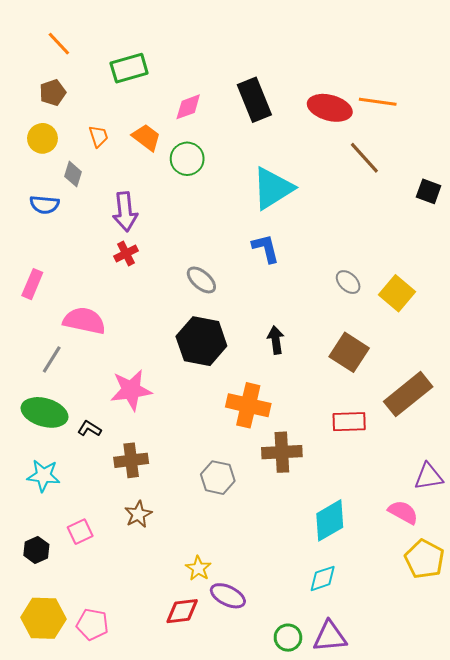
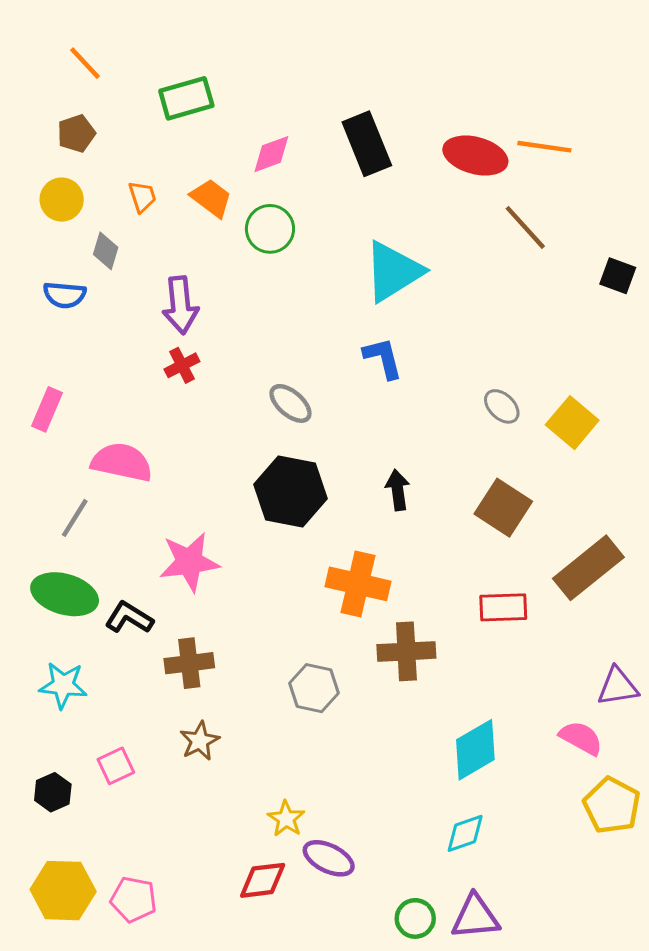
black L-shape: (89, 429) -> (129, 618), size x1.4

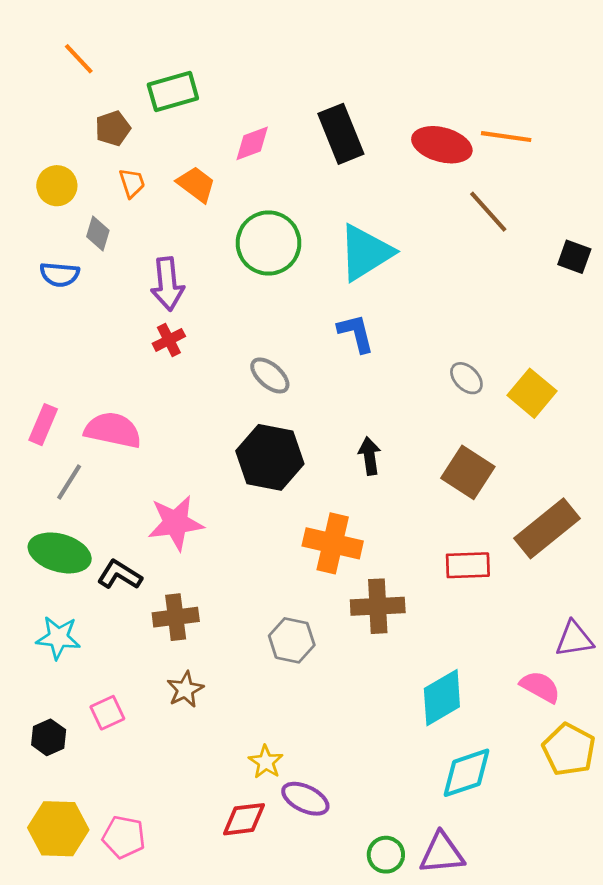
brown pentagon: (76, 133) -> (113, 128), moved
green circle: (270, 229) -> (269, 243), moved, size x1.4
pink rectangle: (47, 409) -> (43, 425), moved
cyan diamond: (465, 833) -> (466, 773), moved, size x1.4

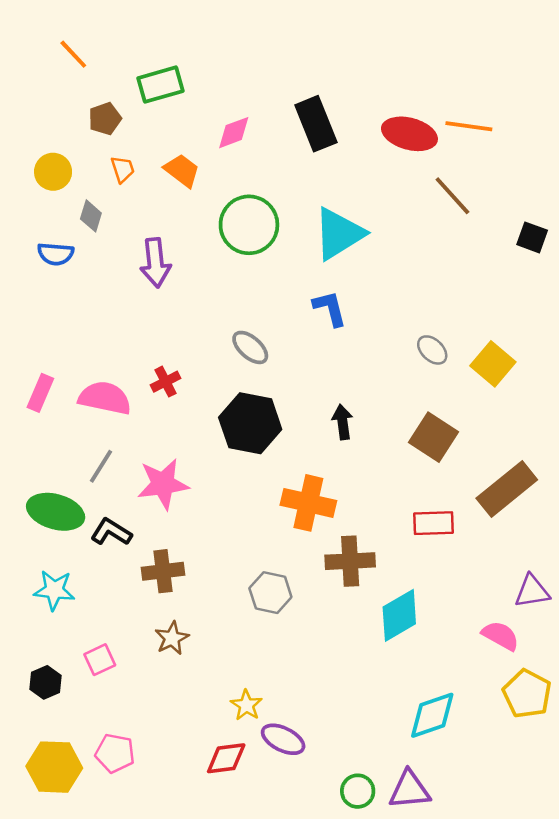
red cross: (169, 340) -> (166, 382), moved
gray line: (69, 482) -> (101, 466), moved
cyan diamond: (442, 698) -> (399, 615), moved
pink pentagon: (124, 837) -> (115, 753), moved

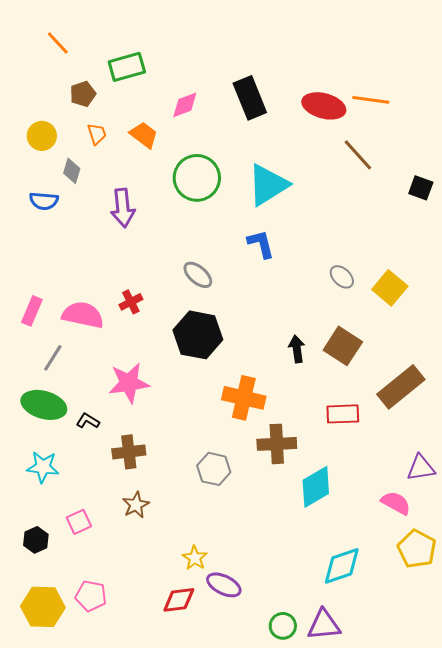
black arrow: (342, 422) -> (297, 349), moved
gray line: (101, 466) -> (53, 358), moved
black L-shape: (111, 532) -> (88, 421), size x0.7

